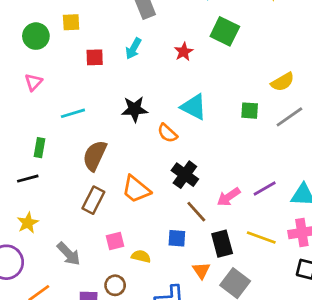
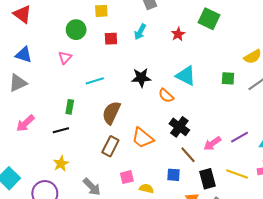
yellow square: (71, 22) -> (101, 11), moved
green circle: (36, 36) -> (76, 30), moved

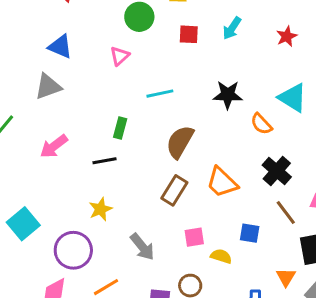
blue square: (173, 175) -> (250, 233), moved

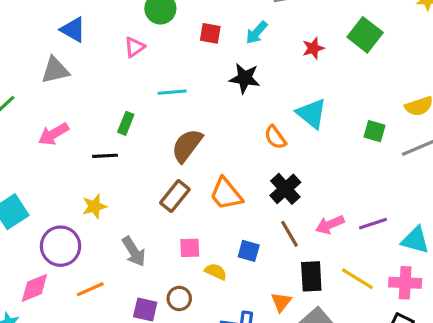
black star: (228, 95) -> (245, 78), moved

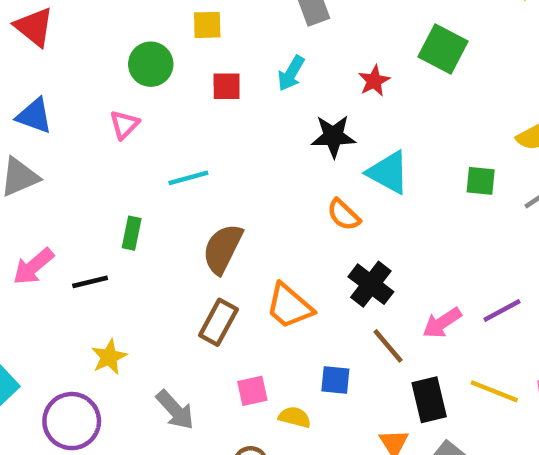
black star: (245, 78) -> (333, 136), moved
black line: (105, 156) -> (90, 282), moved

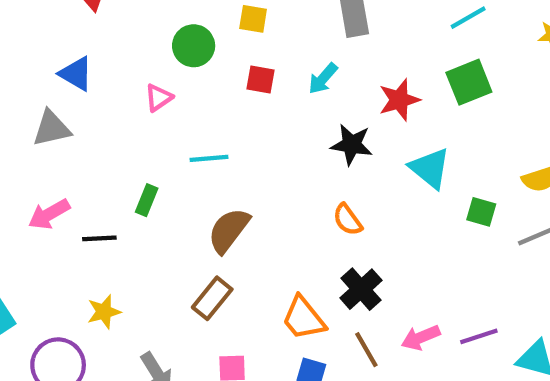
green square: (443, 49) -> (469, 82), turned 30
red star: (374, 81) -> (399, 100), size x1.4
cyan triangle: (388, 172) -> (430, 168), moved
orange trapezoid: (289, 306) -> (304, 318), moved

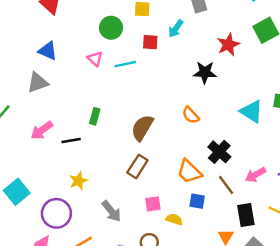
cyan arrow: (323, 79) -> (176, 29), moved
pink triangle: (159, 98) -> (95, 59), turned -35
cyan line: (209, 158) -> (125, 64), moved
cyan triangle: (430, 168) -> (252, 111), moved
orange semicircle: (348, 220) -> (191, 115), moved

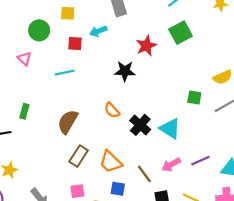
cyan arrow: (176, 29) -> (98, 31), turned 35
cyan line: (125, 64) -> (65, 73), moved
cyan triangle: (252, 111) -> (170, 129), moved
black cross: (219, 152) -> (140, 125), moved
brown rectangle: (137, 166) -> (79, 156), moved

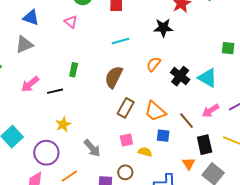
cyan line: (65, 73) -> (120, 41), moved
orange semicircle: (112, 110) -> (154, 64), turned 84

